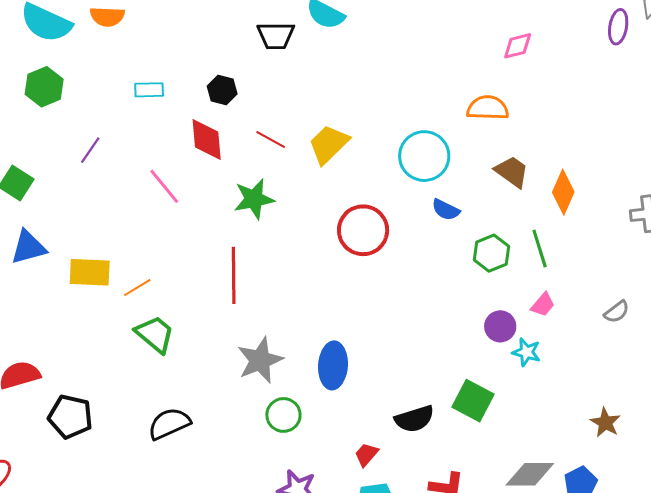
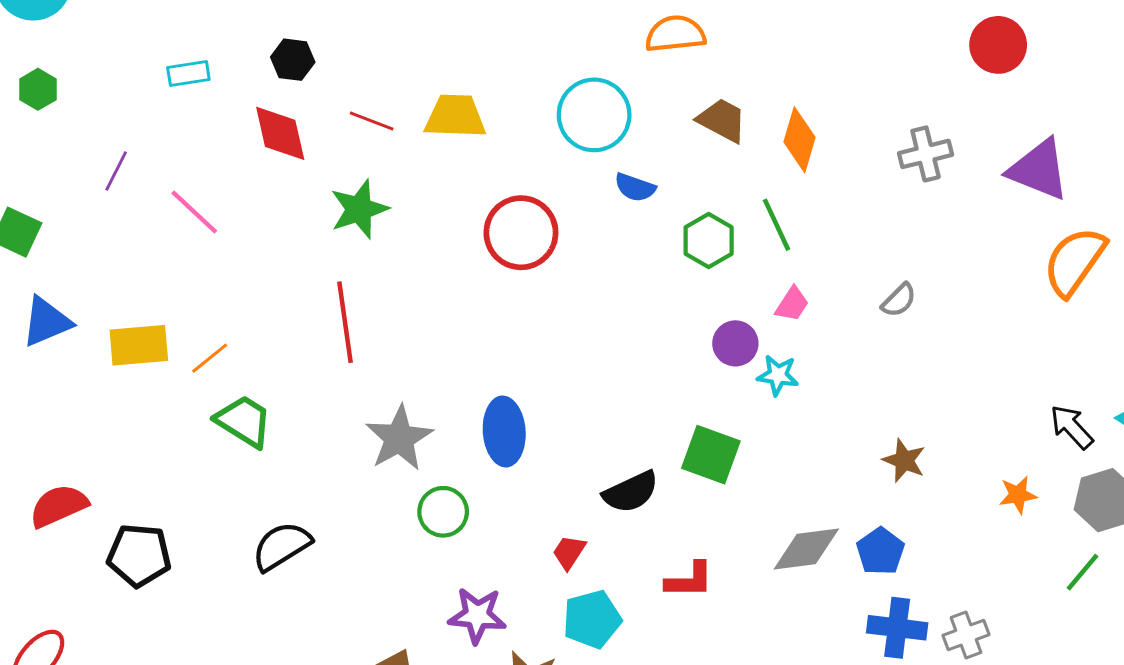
green hexagon: (44, 87) -> (38, 89), size x0.7
yellow trapezoid: (329, 144) -> (455, 116), turned 54
pink line: (164, 186) -> (194, 212), moved

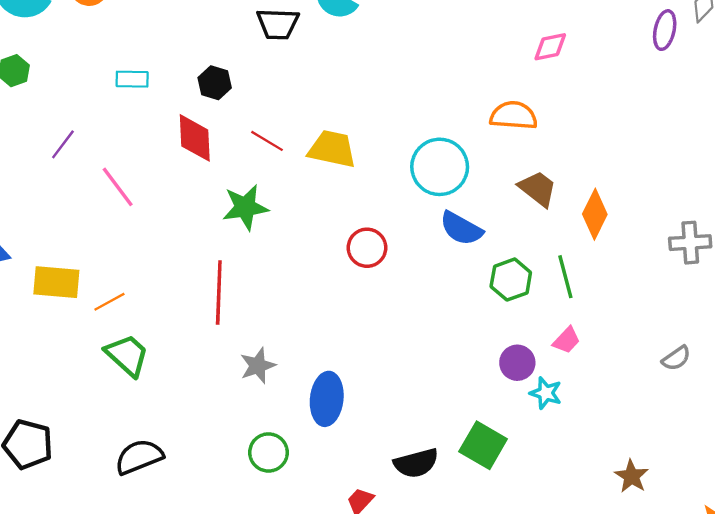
blue semicircle: (635, 187) -> (461, 228), size x1.4
red circle: (521, 233) -> (367, 248), size x0.7
gray semicircle: (899, 300) -> (676, 358), moved
gray star: (399, 438) -> (258, 366), moved, size x0.7

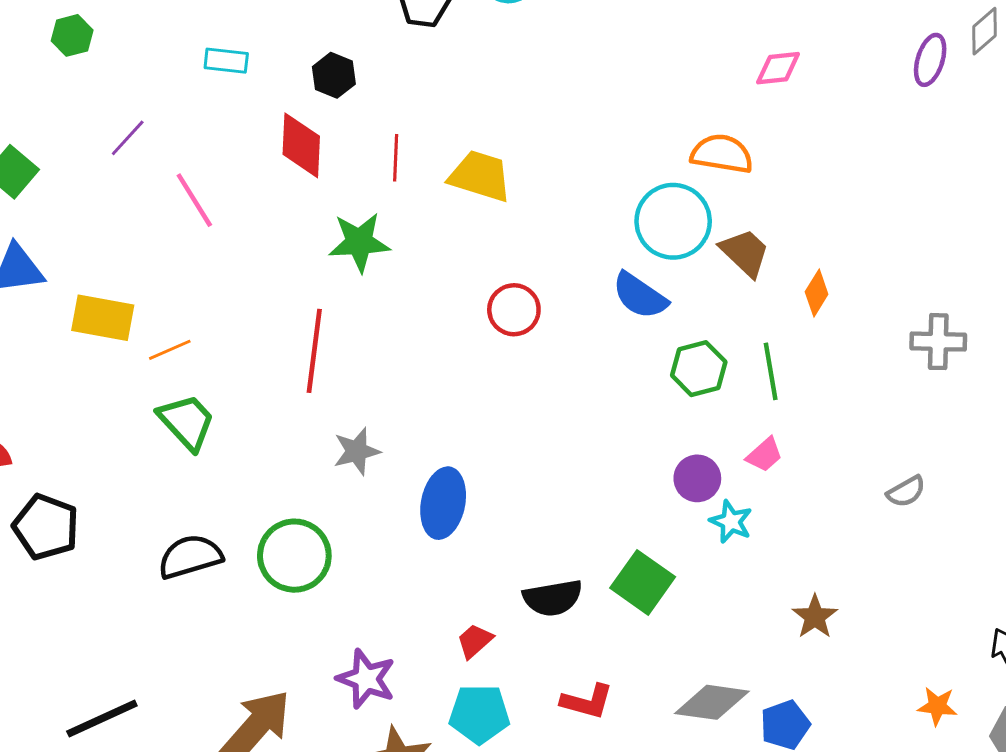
red line: (267, 141) -> (396, 158), turned 56
cyan circle: (440, 167) -> (673, 221), moved
orange diamond: (595, 214) -> (817, 293), size x0.7
green circle: (269, 452) -> (294, 556), moved, size x1.4
brown star: (632, 476) -> (815, 617), moved

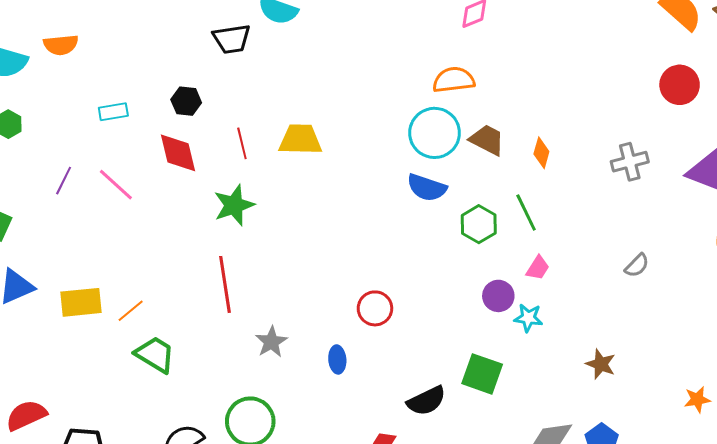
pink line: (194, 200) -> (116, 185), moved
red circle: (514, 310) -> (375, 308), moved
blue ellipse: (443, 503) -> (337, 359), size x0.6

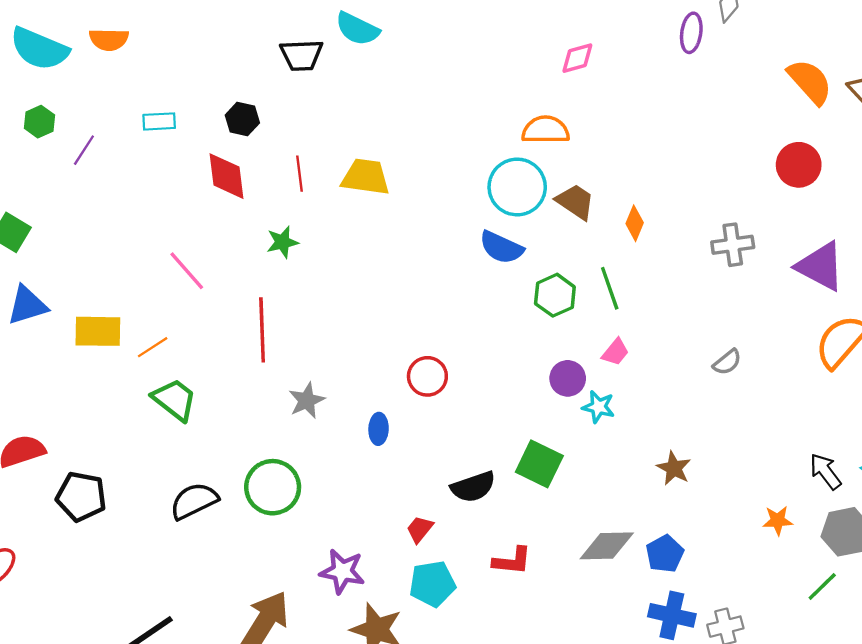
purple line: (64, 181) -> (84, 150), moved
pink line: (116, 185) -> (187, 271), moved
green star: (234, 205) -> (282, 242), size x0.7

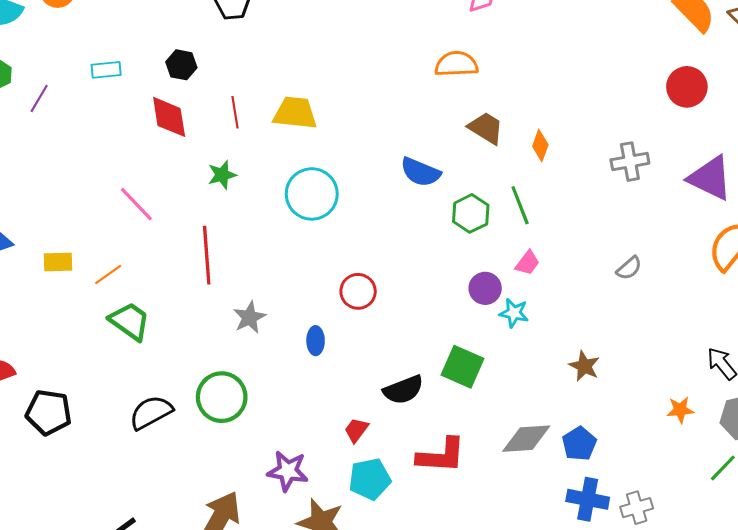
cyan circle: (517, 187) -> (312, 194), moved
yellow rectangle: (98, 331) -> (58, 262), size x0.7
red L-shape: (512, 561) -> (441, 456), size x1.4

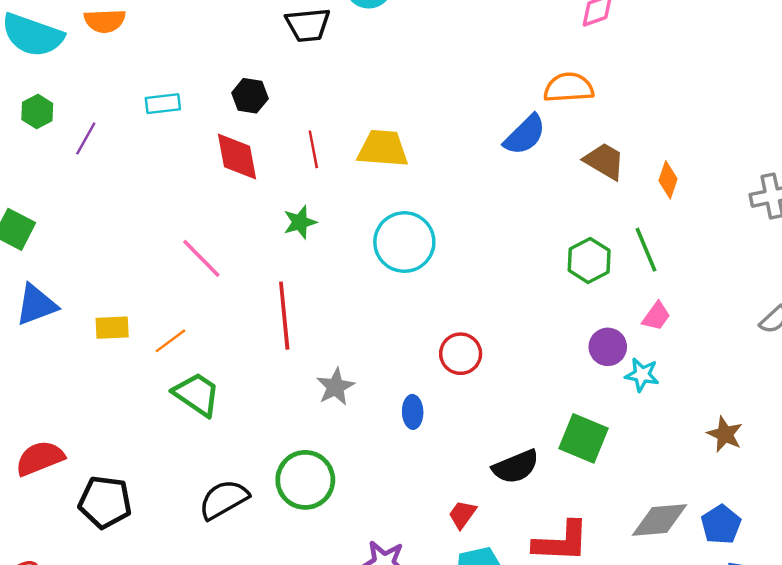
blue semicircle: (420, 172) -> (525, 135), moved, turned -66

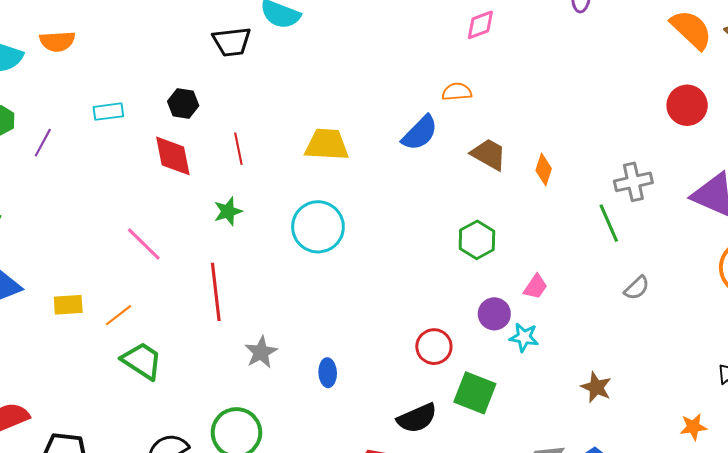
orange semicircle: (569, 88) -> (457, 92), size x0.7
yellow trapezoid: (383, 149) -> (327, 145), moved
green line: (646, 250) -> (609, 223), moved
red circle: (461, 354) -> (434, 347), moved

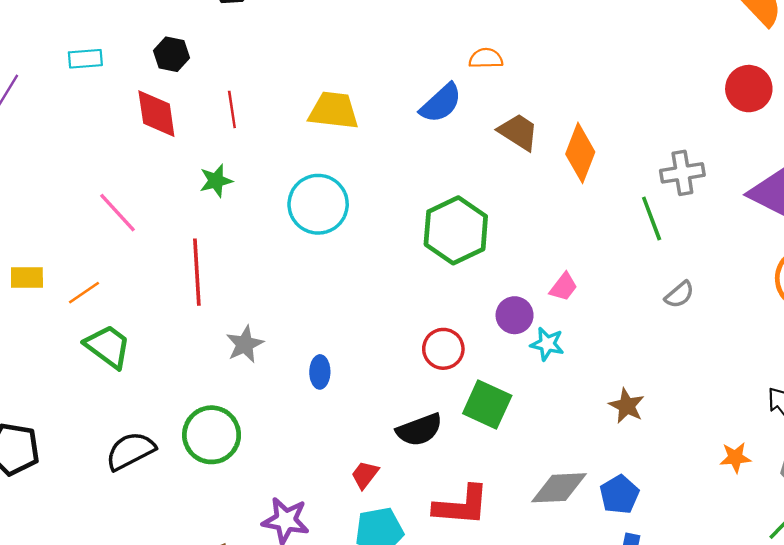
orange diamond: (544, 169) -> (580, 153), size x1.6
green hexagon: (477, 240) -> (456, 230), moved, size x1.5

